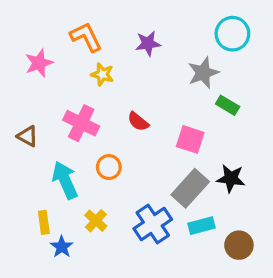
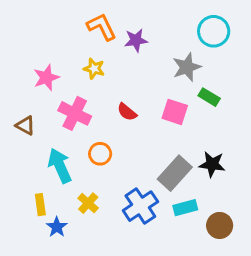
orange L-shape: (86, 37) -> (102, 27), moved
pink star: (39, 63) -> (46, 78), moved
pink square: (190, 139) -> (175, 112), moved

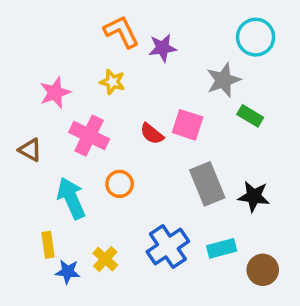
pink square: (175, 112) -> (188, 125), moved
gray rectangle: (175, 173) -> (207, 184), moved, turned -64
yellow cross: (88, 203) -> (105, 259), moved
blue star: (57, 227) -> (68, 272), turned -30

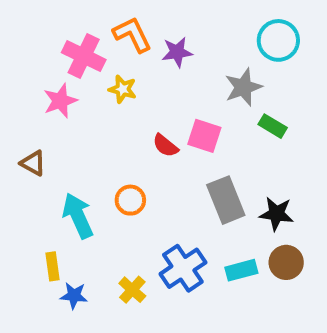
pink cross: (89, 136) -> (84, 56), moved
yellow cross: (105, 259) -> (132, 290), moved
brown circle: (263, 270) -> (286, 262), moved

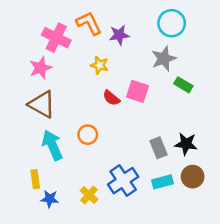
cyan circle: (278, 40) -> (172, 23), moved
yellow star: (123, 89) -> (99, 65), moved
brown triangle: (33, 163) -> (42, 104), moved, size x1.6
gray rectangle: (226, 200) -> (158, 148), moved, size x0.7

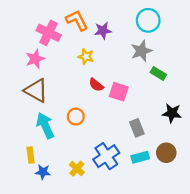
pink square: (138, 91) -> (119, 92), moved
black star: (186, 144) -> (172, 113), moved

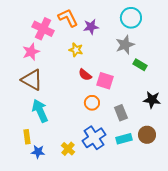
orange circle: (76, 117) -> (92, 103), moved

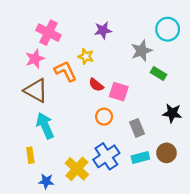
orange L-shape: (68, 18) -> (65, 71), moved
cyan circle: (131, 18) -> (168, 29), moved
yellow cross: (68, 149) -> (77, 169), size x1.5
blue star: (38, 152) -> (46, 181), moved

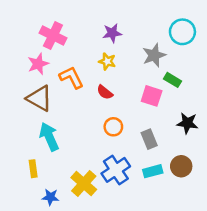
yellow star: (86, 56) -> (107, 61), moved
pink square: (119, 92) -> (152, 96), moved

